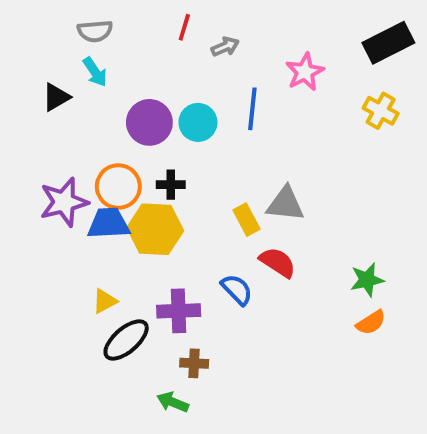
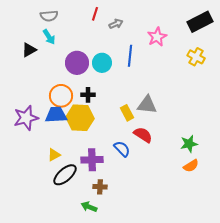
purple star: (64, 202) -> (26, 118), moved

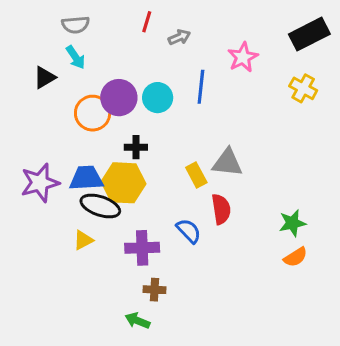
orange circle: (61, 96) -> (93, 113), moved
red semicircle: (143, 135) -> (221, 209), turned 48
black ellipse: (65, 175) -> (100, 206), moved, turned 60

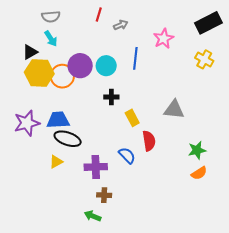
black cross: (136, 147) -> (111, 97), moved
gray triangle: (227, 163) -> (174, 110), moved
yellow hexagon: (124, 183) -> (39, 73), moved

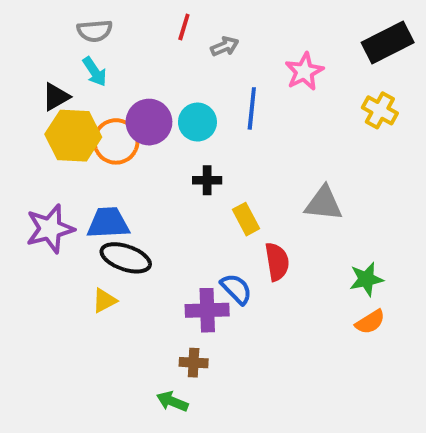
purple cross: (96, 167) -> (207, 310), moved

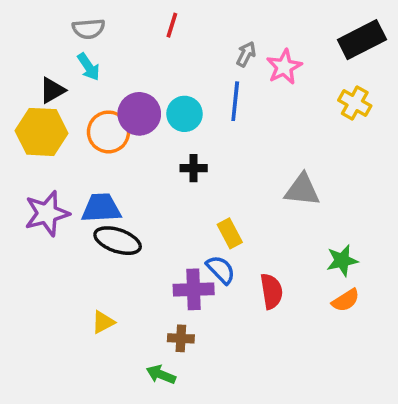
gray arrow: (225, 46) -> (246, 54), moved, turned -40
yellow hexagon: (73, 136) -> (41, 132), moved
yellow rectangle: (246, 219) -> (230, 233), moved
red semicircle: (277, 262) -> (271, 291), moved
yellow triangle: (104, 301) -> (103, 322), moved

